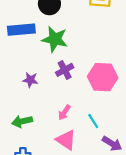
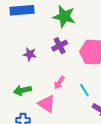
green star: (55, 39) -> (64, 17), moved
pink triangle: (66, 140) -> (47, 104), moved

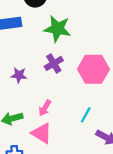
pink arrow: (59, 83) -> (45, 108), moved
cyan line: (84, 90) -> (86, 115), turned 64

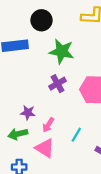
purple star: (19, 75) -> (28, 113), moved
cyan line: (86, 115) -> (76, 135), moved

